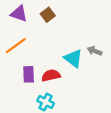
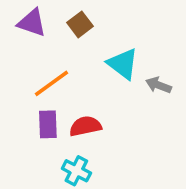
orange line: (16, 46) -> (51, 83), moved
cyan triangle: (73, 58) -> (123, 64), moved

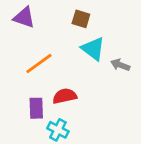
brown square: (80, 24) -> (81, 19), moved, turned -36
purple rectangle: (48, 124) -> (36, 108), moved

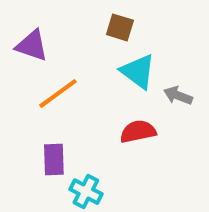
purple triangle: (24, 18) -> (32, 45), moved
red semicircle: (65, 96) -> (138, 132), moved

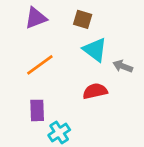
purple triangle: (32, 45) -> (36, 18), moved, turned -40
cyan cross: (86, 192) -> (59, 133), turned 30

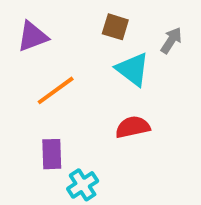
purple triangle: (36, 18) -> (32, 36), moved
gray arrow: (123, 66) -> (171, 40), moved, turned 102

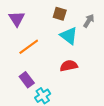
purple triangle: (32, 36) -> (17, 19), turned -42
purple rectangle: (52, 154) -> (27, 80), turned -35

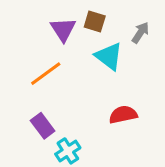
purple triangle: (17, 19) -> (63, 29), moved
red semicircle: (69, 66) -> (123, 115), moved

